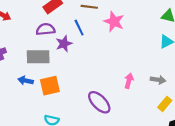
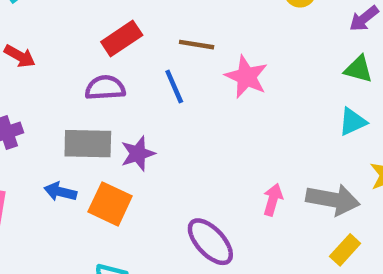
purple star: (64, 44) -> (138, 154), moved
gray arrow: (158, 80) -> (333, 200), size x1.6
orange square: (50, 86) -> (110, 204), turned 36

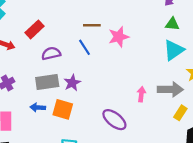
red rectangle: (122, 38) -> (35, 29), moved
pink star: (246, 77) -> (119, 37), turned -30
cyan triangle: (353, 122) -> (174, 50), size x1.5

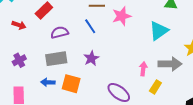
cyan triangle: (174, 50) -> (159, 31), moved
purple star: (72, 83) -> (91, 58), moved
yellow rectangle: (180, 113) -> (155, 87), moved

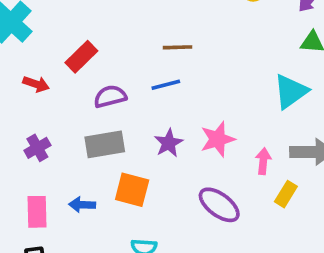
pink star: (122, 16) -> (218, 139), moved
blue line: (90, 26) -> (166, 85), turned -70
blue arrow: (48, 82) -> (82, 205), moved

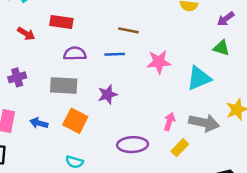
red rectangle: (81, 57) -> (61, 22), turned 40
pink star: (218, 139) -> (159, 62), moved
purple ellipse: (219, 205) -> (132, 145), turned -52

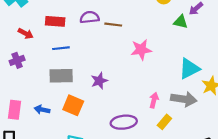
green triangle: (221, 48) -> (181, 22), moved
purple semicircle: (75, 54) -> (90, 17), moved
blue line: (115, 54) -> (61, 48), moved
purple cross: (17, 77) -> (17, 60), moved
cyan triangle: (199, 78) -> (189, 69), moved

